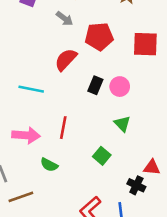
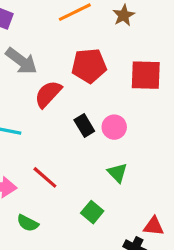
gray arrow: (65, 18) -> (21, 61), moved, size x1.5
black rectangle: (95, 85) -> (84, 126), turned -54
red line: (63, 128) -> (45, 177), turned -60

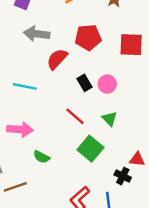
gray arrow: (21, 61) -> (37, 34), turned 150
red line: (45, 177) -> (75, 116), moved
green square: (92, 212) -> (90, 149), size x1.5

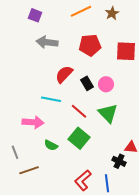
red semicircle: (57, 59) -> (64, 74), moved
cyan line: (25, 86) -> (51, 99), moved
green triangle: (110, 119) -> (108, 113), size x1.5
green square: (90, 149) -> (79, 138), moved

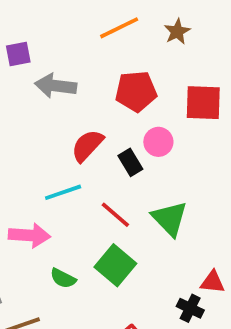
purple square: (35, 15) -> (18, 54), moved, turned -32
pink circle: (106, 84) -> (158, 142), moved
cyan line: (51, 99) -> (63, 192), turned -30

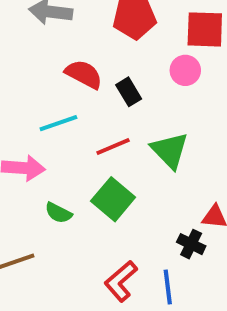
pink circle: (158, 142) -> (185, 70), moved
red semicircle: (87, 146) -> (84, 74), turned 75
red line: (115, 215) -> (113, 146), turned -64

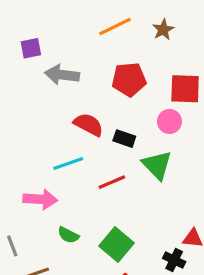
black rectangle: (129, 92) -> (124, 139), turned -40
green triangle: (170, 150) -> (157, 165), moved
green square: (113, 199) -> (117, 244), moved

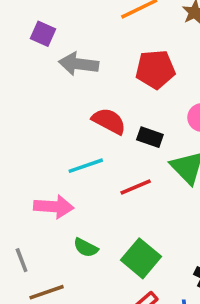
purple square: (31, 48) -> (43, 34), turned 35

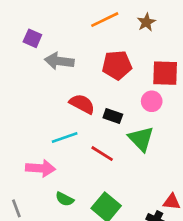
red line: (136, 187) -> (102, 154), turned 55

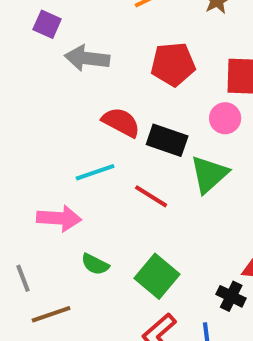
black rectangle: (113, 116) -> (167, 140), size x1.4
green triangle: (141, 139) -> (209, 174), turned 32

